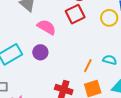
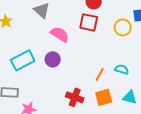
red square: (75, 14) -> (89, 22), turned 36

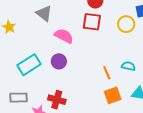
orange line: (100, 74) -> (107, 73), turned -48
red cross: (75, 97) -> (57, 100), moved

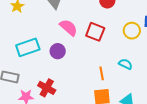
red square: (92, 22) -> (95, 32), moved
cyan semicircle: (128, 66) -> (125, 64), moved

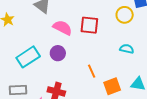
orange line: (102, 73) -> (92, 71), moved

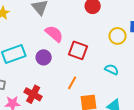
red square: (89, 25) -> (78, 50), moved
orange line: (92, 71) -> (72, 83), turned 40

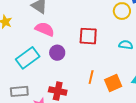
pink semicircle: (54, 34) -> (45, 29), moved
orange line: (72, 83) -> (91, 77), moved

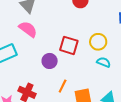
yellow circle: (122, 11) -> (98, 42), moved
purple circle: (57, 53) -> (50, 61), moved

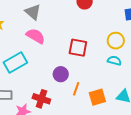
yellow circle: (98, 42) -> (116, 41), moved
purple circle: (50, 61) -> (61, 74), moved

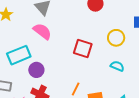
yellow circle: (116, 41) -> (116, 38), moved
purple circle: (61, 74) -> (36, 70), moved

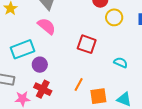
yellow circle: (116, 38) -> (114, 17), moved

